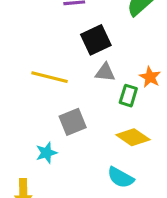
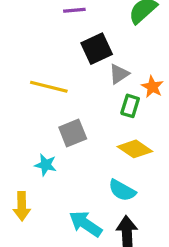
gray triangle: (105, 72) -> (119, 74), moved, turned -40
cyan star: (46, 153) -> (46, 165), turned 30

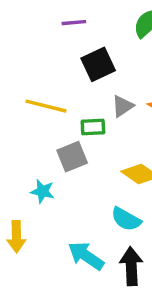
gray triangle: (119, 74) -> (123, 106), moved
green rectangle: (130, 106) -> (93, 127), moved, turned 70

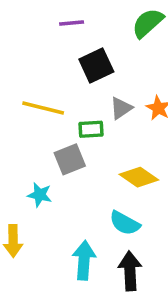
cyan arrow: (86, 256) -> (84, 260), turned 60

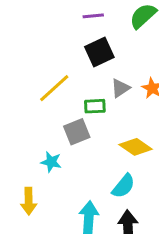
purple line: (72, 23) -> (93, 16), moved
yellow line: (43, 108) -> (54, 88), turned -56
cyan semicircle: (125, 223) -> (123, 186), turned -80

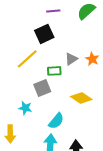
black square: (99, 52) -> (44, 34), moved
cyan semicircle: (123, 186) -> (56, 121), moved

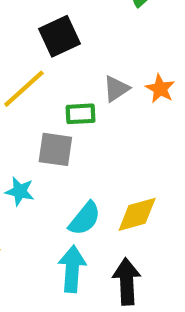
gray square: (42, 88) -> (55, 149), turned 30
yellow diamond: (81, 98) -> (137, 214), moved, turned -50

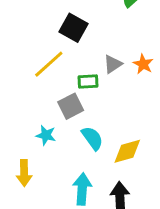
black square: (60, 36) -> (73, 28), turned -36
gray square: (55, 149) -> (71, 106), turned -35
cyan semicircle: (85, 219) -> (92, 138), moved, turned -75

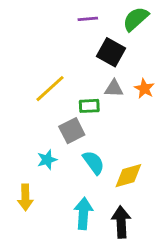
black square: (73, 28) -> (111, 52), moved
gray triangle: (113, 64) -> (114, 89), turned 36
cyan star: (46, 135) -> (47, 160), turned -30

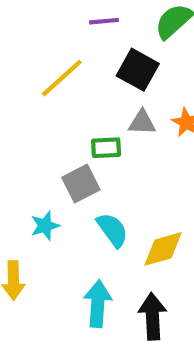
yellow line: (50, 89) -> (62, 78), moved

